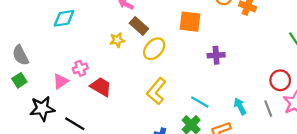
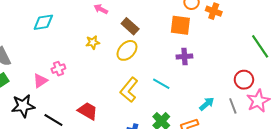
orange square: (190, 22) -> (180, 25), moved
brown rectangle: (139, 26) -> (130, 26), moved
red trapezoid: (101, 87) -> (88, 111), moved
cyan line: (200, 102) -> (161, 84), moved
cyan arrow: (240, 106) -> (207, 104), turned 77

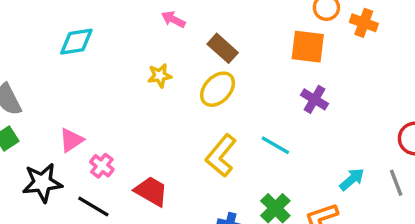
purple cross: (184, 56) -> (314, 99), turned 35
pink cross: (58, 69) -> (102, 166), moved, turned -32

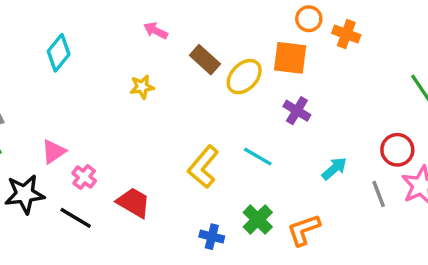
cyan diamond: (76, 42) -> (59, 53), turned -42
yellow ellipse: (218, 89) -> (244, 77), moved
cyan arrow: (352, 179) -> (334, 169), moved

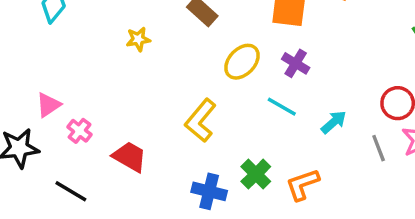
yellow ellipse: (244, 77) -> (242, 62), moved
cyan line: (258, 157) -> (282, 107), moved
black line: (76, 218) -> (71, 191), moved
blue cross: (212, 237) -> (209, 191), size x1.4

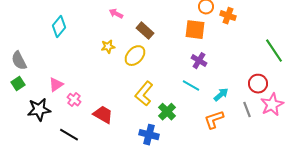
yellow ellipse: (242, 62) -> (135, 56), moved
green cross: (256, 174) -> (167, 112), moved
orange L-shape: (303, 184) -> (214, 120), moved

